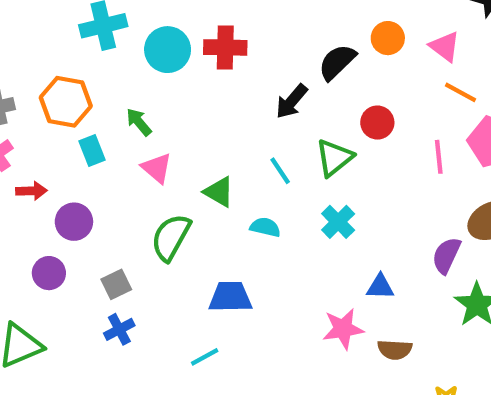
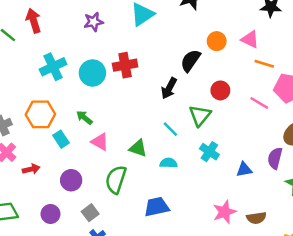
pink line: (439, 157) -> (259, 103), turned -42
purple circle: (74, 222) -> (71, 180), moved
blue triangle: (380, 287) -> (244, 170), moved

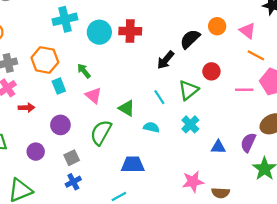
pink line: (259, 103) -> (244, 90), turned -42

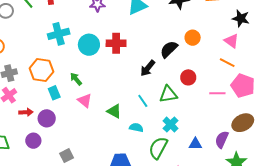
pink triangle: (248, 31) -> (231, 41), moved
green triangle: (188, 90) -> (168, 94), turned 30
purple circle: (60, 125) -> (47, 118), moved
green semicircle: (101, 133) -> (158, 148), moved
purple circle: (36, 152) -> (33, 141), moved

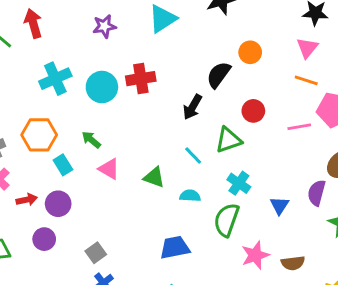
pink triangle: (231, 41) -> (307, 48), turned 42
blue triangle: (195, 144) -> (280, 205), turned -48

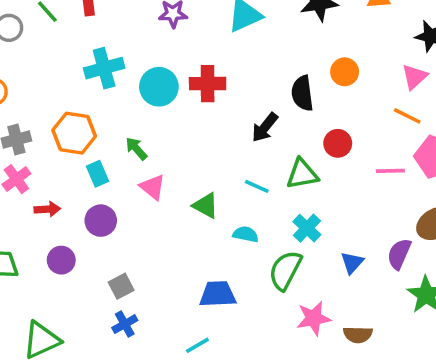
black semicircle: (219, 75) -> (302, 93), turned -52
cyan line: (193, 156) -> (257, 186), turned -30
purple circle: (58, 204) -> (101, 221), moved

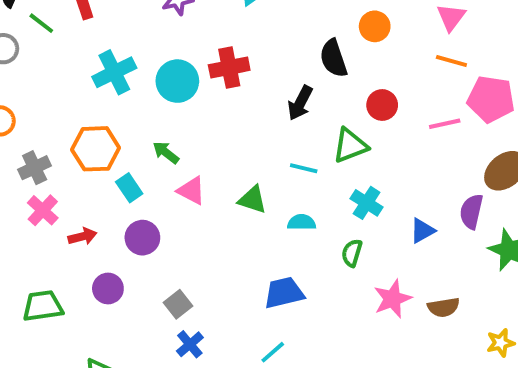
blue triangle: (352, 263) -> (422, 231), turned 30
green semicircle: (285, 270) -> (352, 253), size x0.6

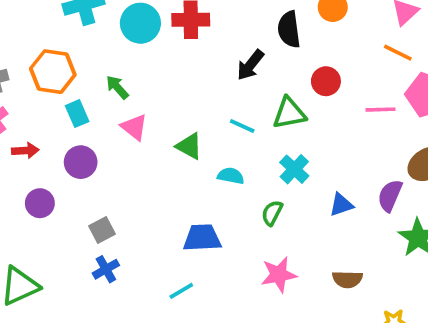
pink star: (392, 299) -> (279, 275), moved

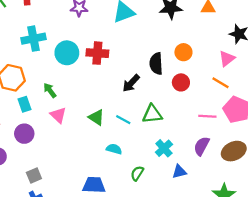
red circle: (326, 81) -> (181, 82), moved
green triangle: (189, 146) -> (96, 117), moved
cyan cross: (294, 169) -> (164, 148), moved
purple semicircle: (390, 196) -> (202, 146), moved

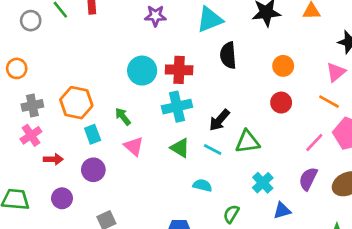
cyan cross: (34, 39) -> (177, 107), moved
black semicircle: (156, 64) -> (228, 55), moved
black arrow: (131, 83) -> (219, 120), moved
pink line: (207, 116) -> (314, 142), turned -48

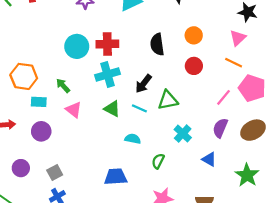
black semicircle: (228, 55) -> (157, 44), moved
cyan rectangle: (93, 134) -> (39, 102), turned -63
purple circle: (62, 198) -> (21, 168), moved
blue triangle: (282, 210) -> (209, 159), moved, turned 49

